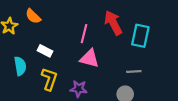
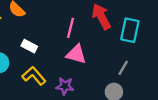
gray line: (134, 71) -> (123, 68), turned -56
yellow L-shape: (49, 79) -> (34, 76), turned -60

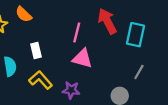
white rectangle: (29, 46) -> (36, 51), turned 49
gray line: (123, 68) -> (139, 72), moved

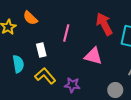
pink line: (77, 32) -> (66, 33), moved
pink triangle: (82, 58) -> (93, 56), moved

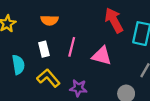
orange semicircle: (30, 18) -> (49, 20), moved, turned -42
pink line: (66, 33) -> (72, 47), moved

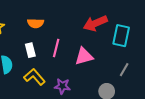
red arrow: (114, 20) -> (95, 23), turned -85
pink triangle: (102, 56) -> (84, 56), turned -30

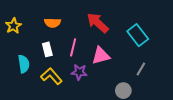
red arrow: (95, 23) -> (98, 23), moved, turned 65
cyan rectangle: (121, 36) -> (138, 35), turned -50
purple star: (62, 86) -> (79, 72), moved

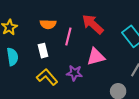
pink line: (73, 47) -> (68, 36), moved
cyan semicircle: (24, 64) -> (12, 57), moved

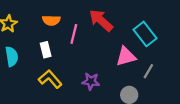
pink triangle: (96, 57) -> (126, 56), moved
purple star: (74, 73) -> (91, 81), moved

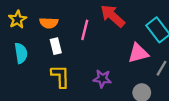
orange semicircle: (51, 20) -> (49, 23), moved
yellow L-shape: (50, 79) -> (60, 76), turned 40

